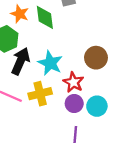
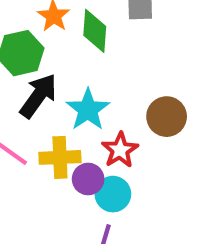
purple circle: (74, 104) -> (88, 179), moved
cyan circle: (97, 106) -> (113, 194), moved

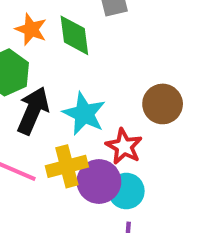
purple circle: (88, 179) -> (99, 181), size x1.4

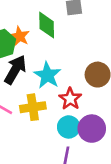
orange star: (31, 29) -> (19, 36), moved
purple circle: (99, 181) -> (92, 129), moved

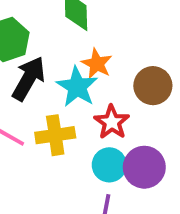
orange star: (19, 36) -> (97, 64), moved

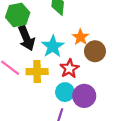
orange star: (97, 64) -> (80, 37), moved
black arrow: (29, 79) -> (26, 38), turned 120

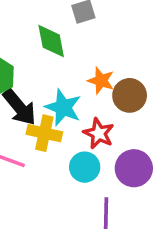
yellow cross: (37, 72) -> (44, 133), moved, turned 30
cyan circle: (65, 92) -> (85, 167), moved

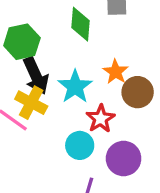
yellow cross: (44, 133) -> (31, 103), moved

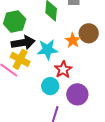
black arrow: (36, 76) -> (23, 43), turned -75
cyan star: (75, 87) -> (47, 50), turned 30
brown circle: (138, 92) -> (89, 33), moved

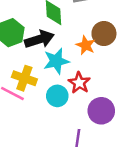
black arrow: (23, 43) -> (39, 39), moved
cyan circle: (50, 86) -> (57, 96), moved

